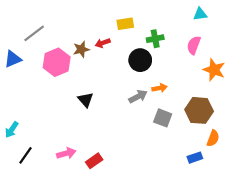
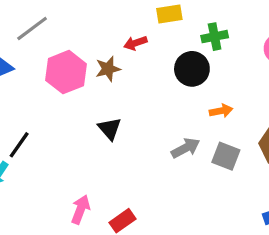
brown star: (81, 49) -> (108, 69), moved
gray arrow: (138, 97) -> (186, 148), moved
pink arrow: (66, 153) -> (81, 209), turned -54
black line: (26, 155) -> (19, 145), moved

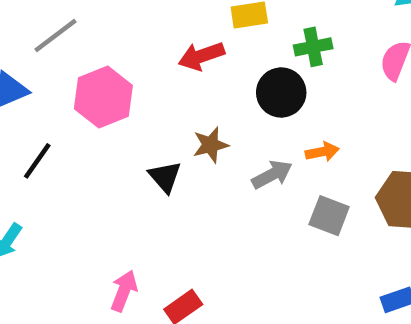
red arrow: (135, 43) -> (201, 56), size x1.4
brown star: (108, 69) -> (211, 145), moved
black line: (19, 145) -> (37, 161), moved
gray arrow: (186, 148) -> (272, 175), moved

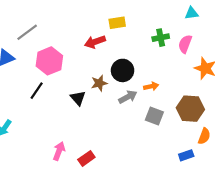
green cross: (313, 47) -> (161, 38), moved
black circle: (281, 92) -> (123, 70), moved
black line: (37, 161) -> (37, 91), moved

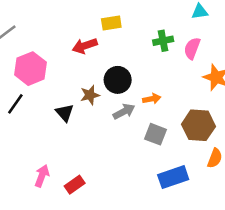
blue rectangle: (186, 155) -> (173, 177), moved, size x1.6

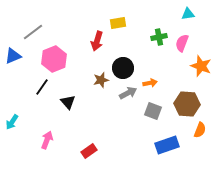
red arrow: (85, 46) -> (97, 41), turned -54
black triangle: (65, 113) -> (68, 102), moved
pink arrow: (42, 176) -> (47, 140), moved

